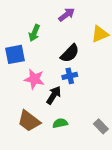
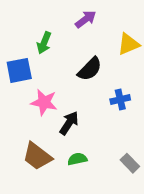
blue cross: (70, 76) -> (120, 100), moved

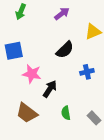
green arrow: (44, 43) -> (21, 12), moved
green semicircle: (77, 159) -> (66, 113), moved, turned -88

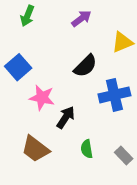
blue square: (14, 51) -> (18, 67), turned -30
blue cross: (87, 72) -> (114, 95), size x1.6

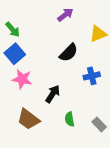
green arrow: (27, 16) -> (13, 30), moved, turned -63
blue cross: (114, 95) -> (92, 76), size x0.7
pink star: (42, 98) -> (22, 79), moved

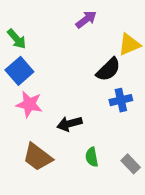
black semicircle: (69, 53) -> (108, 69), moved
black arrow: (53, 94) -> (69, 124), turned -138

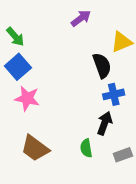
black semicircle: (108, 69) -> (102, 66), turned -65
black arrow: (69, 124) -> (105, 123), moved, turned 125
gray rectangle: (131, 164) -> (123, 155), turned -66

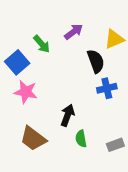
purple arrow: (81, 18) -> (74, 32), moved
green arrow: (15, 37) -> (42, 44), moved
black arrow: (105, 123) -> (67, 115), moved

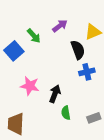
pink star: (26, 92) -> (30, 86), moved
brown trapezoid: (33, 139) -> (16, 124), moved, turned 55

